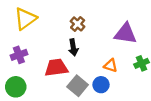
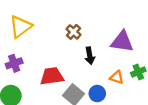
black arrow: (73, 47) -> (90, 56), moved
orange triangle: (111, 66) -> (117, 77), moved

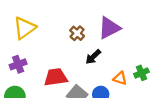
purple triangle: (122, 42) -> (109, 28), moved, turned -35
black arrow: (90, 56) -> (93, 57), turned 56

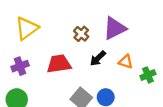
red trapezoid: (56, 77) -> (59, 64), moved
orange triangle: (120, 78) -> (126, 62), moved

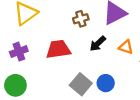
brown cross: (81, 34) -> (81, 19), turned 32

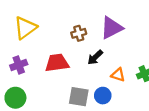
orange triangle: (126, 47) -> (118, 75), moved
gray square: (81, 84) -> (79, 97), turned -30

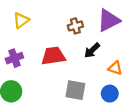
yellow triangle: (25, 28) -> (21, 20), size x0.7
blue circle: (103, 96) -> (110, 94), moved

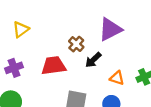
brown cross: (75, 26) -> (76, 44), moved, turned -32

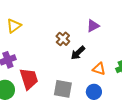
purple triangle: (110, 29) -> (93, 26), size x0.6
red trapezoid: (54, 66) -> (29, 79), moved, turned 80

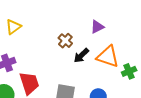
orange triangle: (99, 69) -> (108, 57), moved, size x1.6

